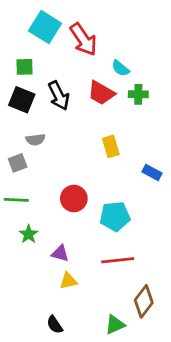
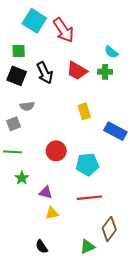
cyan semicircle: (120, 68) -> (111, 52), moved
blue rectangle: (152, 172) -> (115, 131), size x1.5

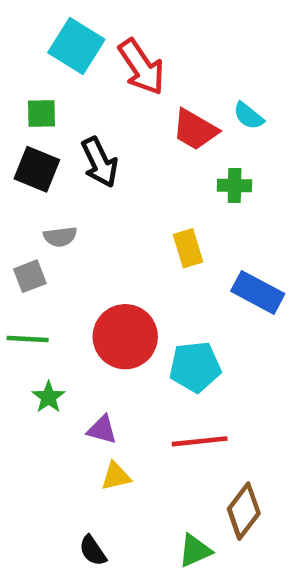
red trapezoid: (77, 71) -> (195, 130), moved
green cross: (105, 72) -> (235, 186), moved
red circle: (56, 151) -> (125, 337), size x1.4

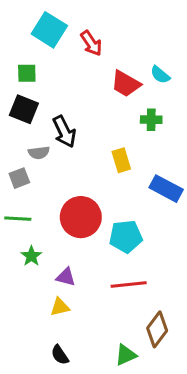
red arrow: (142, 67) -> (91, 43), size x0.7
black arrow: (100, 162) -> (64, 132), moved
yellow triangle: (116, 476) -> (60, 307), moved

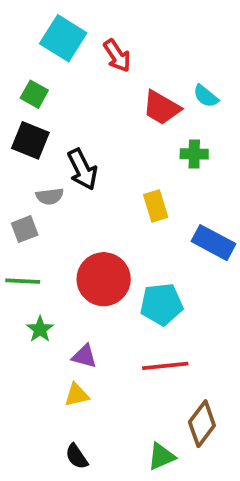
green square: (27, 73) -> (34, 94), turned 30

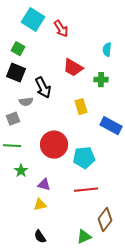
cyan semicircle: (206, 96) -> (107, 50), turned 56
red trapezoid: (161, 108) -> (73, 68), moved

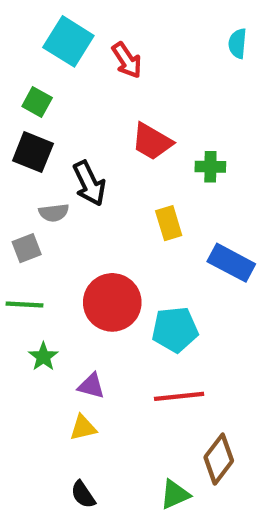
cyan semicircle: (107, 50) -> (238, 43), moved

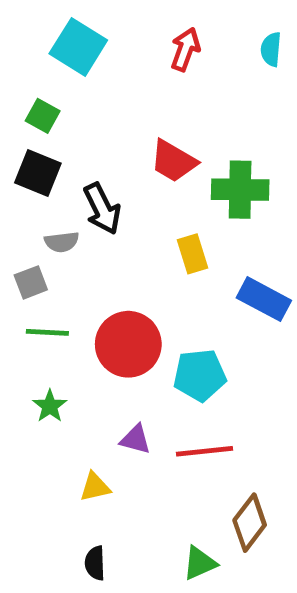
red arrow: (127, 60) -> (185, 49), moved, turned -126
green cross: (210, 167) -> (240, 190), size x1.6
green line: (25, 304) -> (47, 332), moved
purple triangle: (91, 386) -> (135, 439), moved
black semicircle: (83, 495) -> (95, 563), turned 32

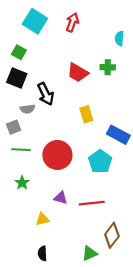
red arrow: (185, 49) -> (72, 22), moved
cyan semicircle: (271, 49) -> (119, 38), moved
green cross: (240, 190) -> (108, 67), moved, size x0.6
cyan pentagon: (200, 375) -> (100, 161), moved, turned -30

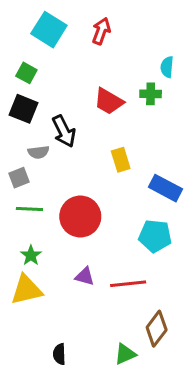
cyan semicircle: (119, 38) -> (167, 67), moved
cyan pentagon: (100, 161) -> (155, 236), moved, turned -30
yellow triangle: (42, 219) -> (26, 290), moved, size x1.6

